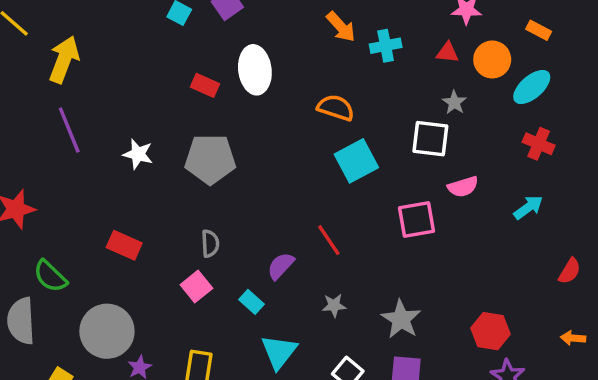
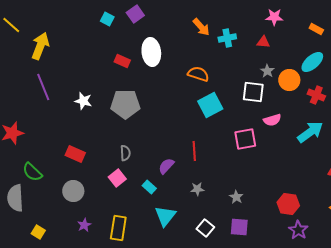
orange circle: (492, 59) -> (289, 80), moved
cyan arrow: (528, 207) -> (310, 132), size x1.5
red line: (329, 240) -> (194, 151), turned 30
gray star: (401, 319) -> (236, 197), size x0.6
gray circle: (107, 331) -> (73, 191), moved, size x0.7

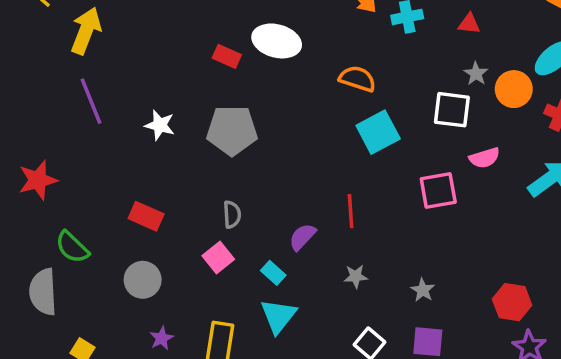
white ellipse: (151, 52) -> (277, 41), turned -68
cyan triangle: (165, 216) -> (278, 316), moved

